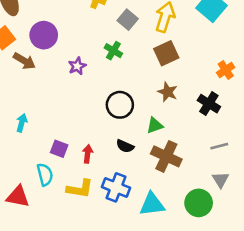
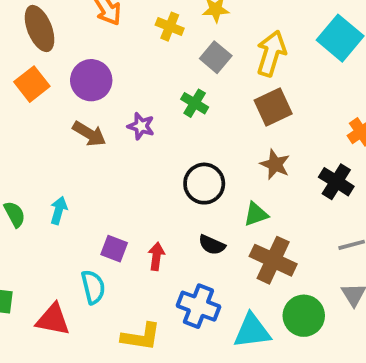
brown arrow: (24, 61) -> (89, 134), moved
purple star: (77, 66) -> (141, 126), turned -30
yellow L-shape: (80, 189) -> (141, 337), moved
green circle: (199, 203) -> (304, 316), moved

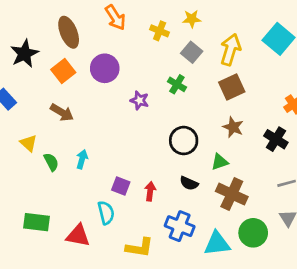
brown arrow: (89, 134) -> (62, 112), moved

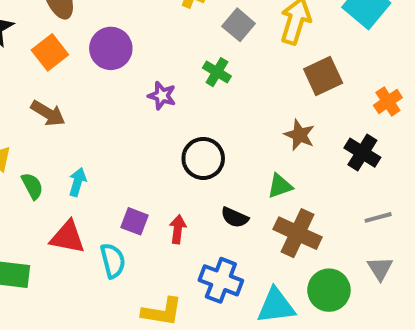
brown square: (232, 87) -> (323, 76), moved
black circle: (184, 141) -> (203, 158), moved
red triangle: (78, 235) -> (68, 237), moved

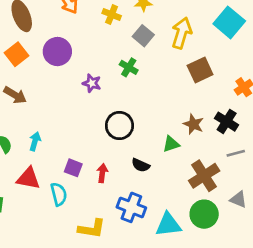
brown star: (299, 135) -> (193, 124), moved
gray line: (378, 217) -> (236, 153), moved
brown cross: (298, 233) -> (204, 176), moved, turned 32
gray triangle: (380, 269) -> (238, 200), turned -36

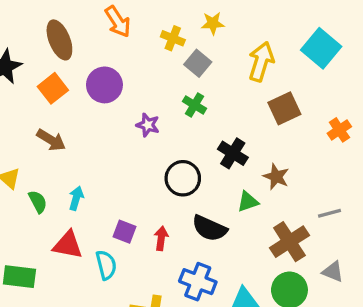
gray square: (143, 36) -> (198, 63), moved
black cross: (227, 122) -> (233, 153), moved
black semicircle: (141, 165) -> (209, 228), size x1.5

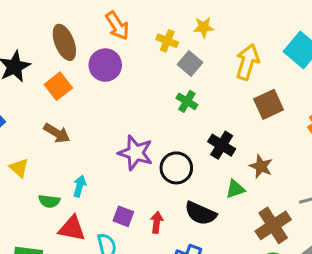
purple circle: (104, 85) -> (105, 65), moved
purple star: (148, 125) -> (135, 153), moved, size x1.6
green semicircle: (38, 202) -> (49, 201), moved, turned 125

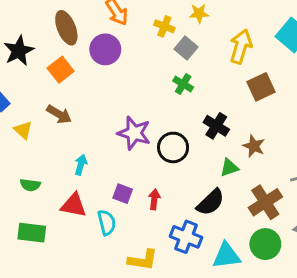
yellow triangle: (19, 168) -> (23, 130), moved
green semicircle: (49, 201) -> (30, 185), moved
black semicircle: (201, 213) -> (211, 202), moved, turned -68

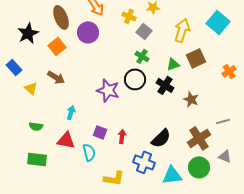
black circle: (173, 147) -> (135, 79), moved
green triangle: (229, 168) -> (173, 64), moved

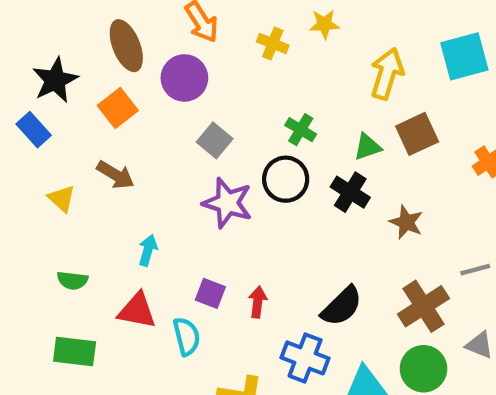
cyan square: (218, 22) -> (464, 56), turned 35
gray square: (144, 31) -> (215, 140), moved
blue rectangle: (14, 67) -> (34, 130), moved

